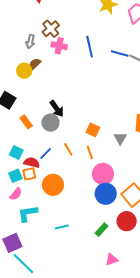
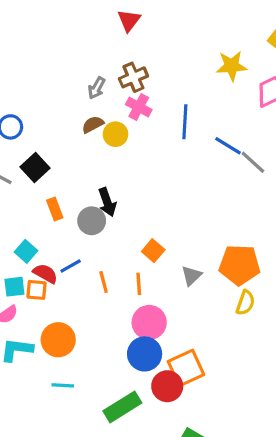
yellow circle: (24, 71) -> (116, 134), moved
orange line: (68, 149) -> (104, 282), moved
orange circle: (53, 185) -> (58, 340), moved
red circle: (127, 221) -> (167, 386), moved
green rectangle: (101, 230) -> (122, 407), size x1.6

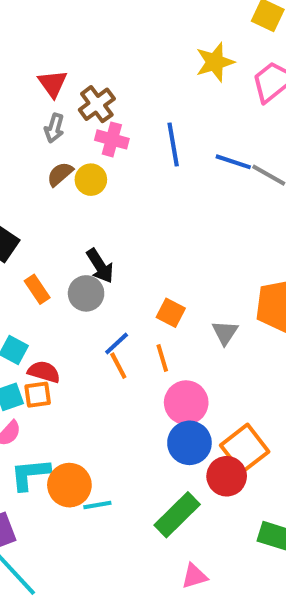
red triangle: (129, 20) -> (53, 84), moved
blue line: (71, 266) -> (117, 344), moved
orange circle: (58, 340) -> (69, 485), moved

